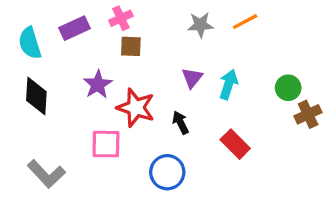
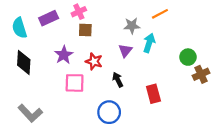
gray star: (200, 25) -> (132, 26), moved
cyan arrow: (229, 84) -> (149, 43), moved
red star: (136, 108) -> (94, 61), moved, size x0.7
pink square: (106, 144) -> (75, 83), moved
red rectangle: (235, 144) -> (153, 94), turned 30

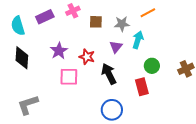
brown square: (85, 30) -> (96, 22), moved
green circle: (188, 57) -> (152, 66), moved
black arrow: (118, 80) -> (109, 74), size x1.5
blue circle: (109, 112) -> (112, 110), moved
gray L-shape: (30, 113) -> (28, 105), turned 115

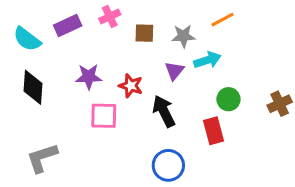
cyan semicircle: (18, 26) -> (27, 39), turned -36
cyan arrow: (138, 40) -> (207, 60), turned 54
purple star: (59, 51) -> (89, 77), turned 30

